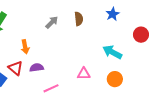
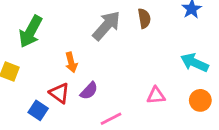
gray arrow: (52, 22) -> (107, 26), size x1.6
purple semicircle: (37, 68) -> (89, 91), turned 144

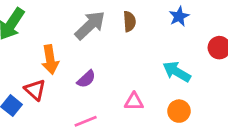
orange arrow: (71, 62) -> (50, 60), size x1.4
purple semicircle: (89, 91) -> (86, 79), moved

